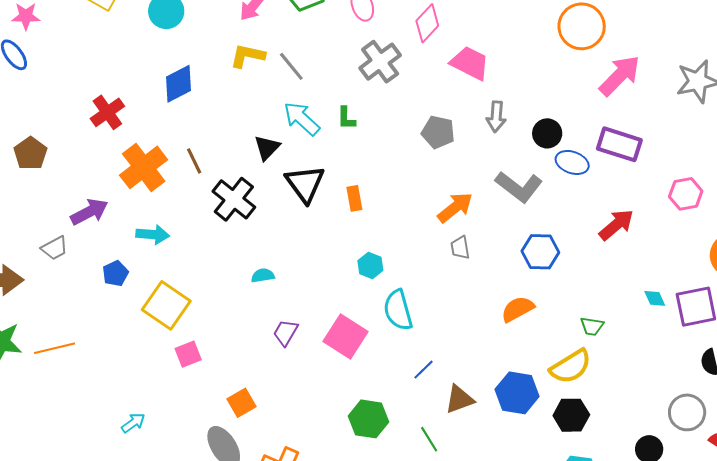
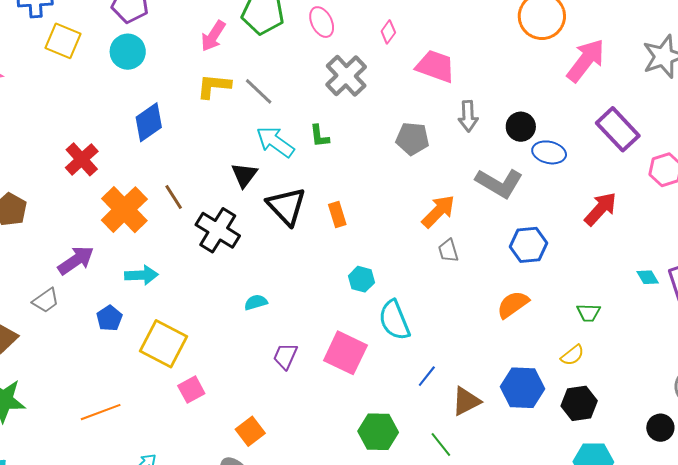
pink diamond: (427, 23) -> (388, 32), size x0.6
purple rectangle: (619, 144) -> (618, 129), moved, turned 36
orange line: (55, 348) -> (101, 412), moved
yellow semicircle: (571, 367) -> (572, 355), size x0.6

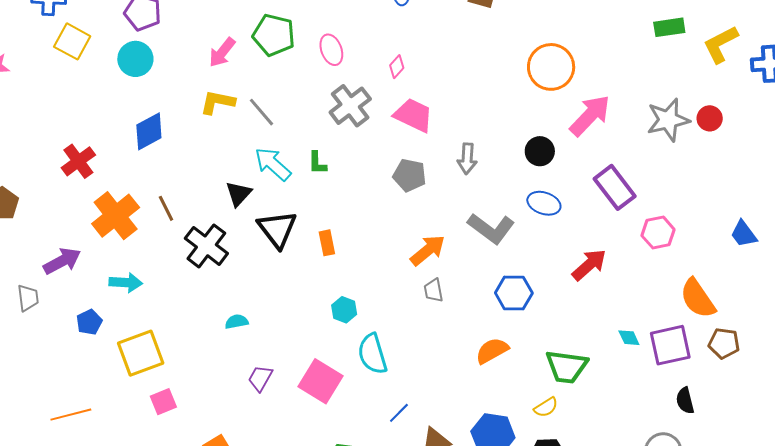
pink trapezoid: (435, 66) -> (413, 115), moved
black circle: (521, 127) -> (540, 151), moved
gray trapezoid: (46, 300) -> (28, 298), turned -68
green trapezoid: (589, 313) -> (567, 367), size x1.8
yellow square: (164, 344) -> (141, 353), turned 36

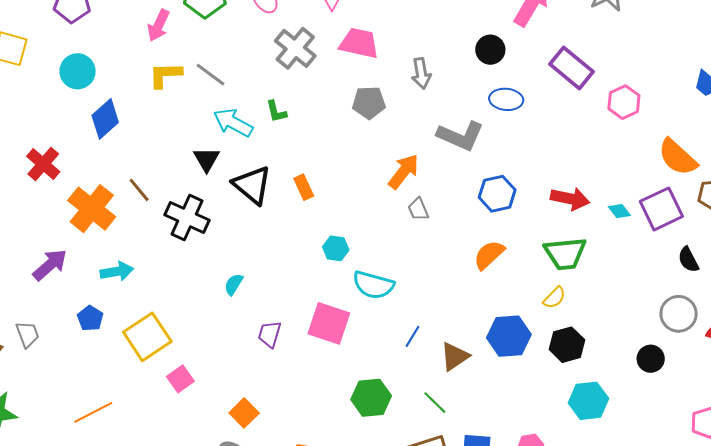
cyan circle: (135, 59) -> (78, 71), moved
red arrow: (589, 265) -> (570, 199), moved, turned 66
gray trapezoid: (28, 298) -> (27, 334), moved
cyan semicircle: (237, 322) -> (234, 284), turned -35
cyan semicircle: (373, 354) -> (373, 285), turned -45

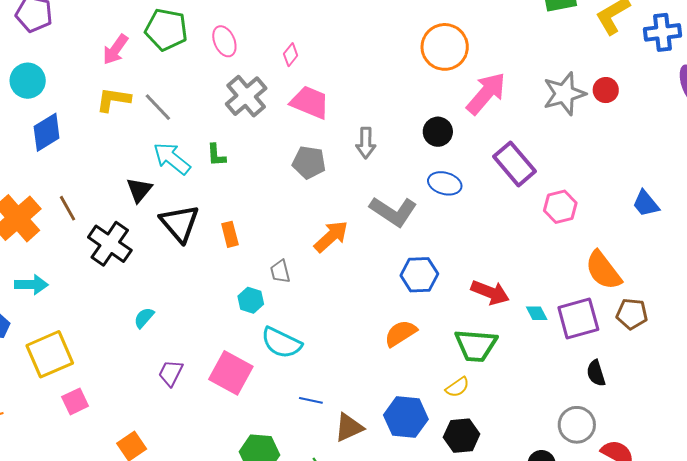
gray trapezoid: (418, 209) -> (280, 271), moved
blue line: (412, 336) -> (311, 400), turned 60

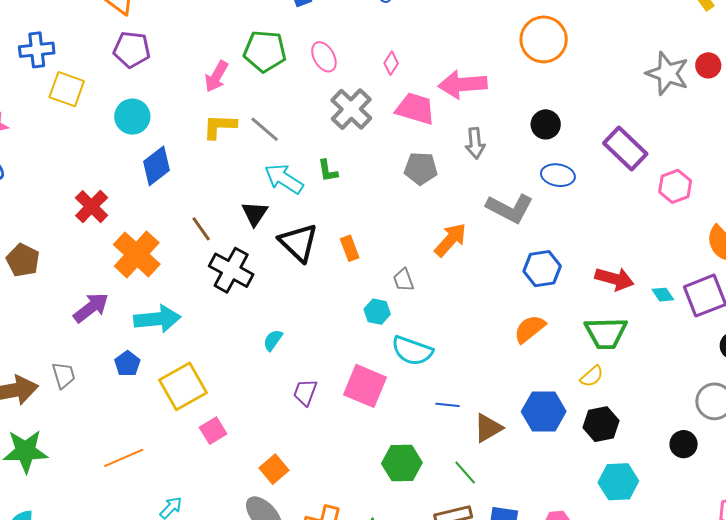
pink arrow: (486, 93) -> (463, 84), moved, turned -129
gray star: (564, 94) -> (667, 73), turned -30
brown line: (68, 208) -> (201, 229), moved
cyan arrow: (31, 285) -> (157, 319), size x1.4

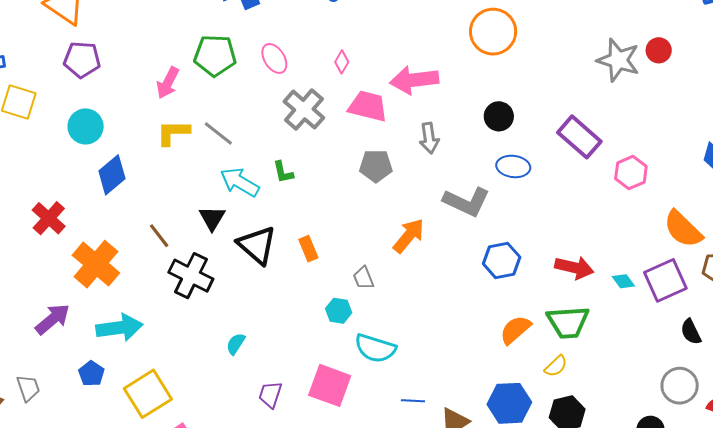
orange semicircle: (530, 329) -> (515, 330), moved

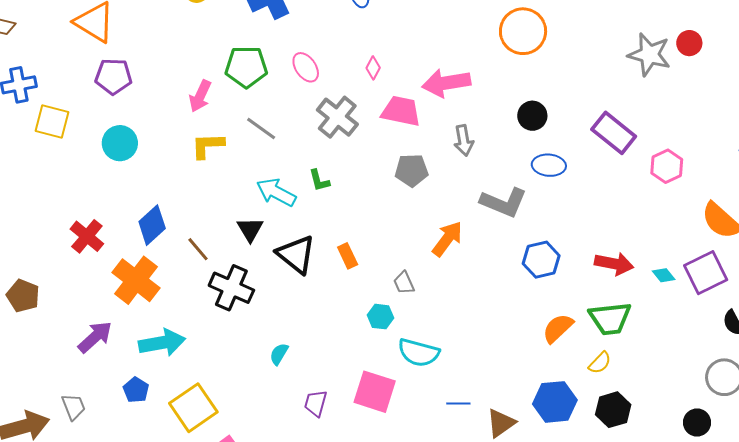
gray line: (218, 133) -> (261, 129), moved
blue diamond: (112, 175) -> (152, 225), moved

